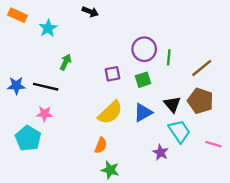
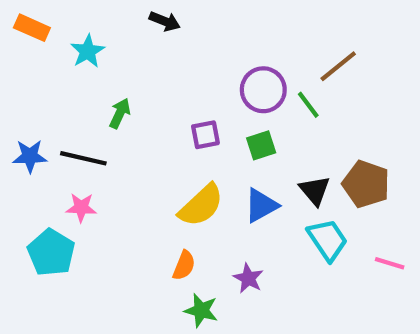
green line: (169, 57) -> (308, 105), turned -42
brown line: (202, 68) -> (338, 66), moved
purple star: (161, 152) -> (248, 278), moved

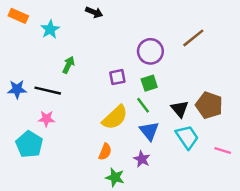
green line: (308, 105) -> (143, 105), moved
blue triangle: (261, 205) -> (149, 131), moved, turned -40

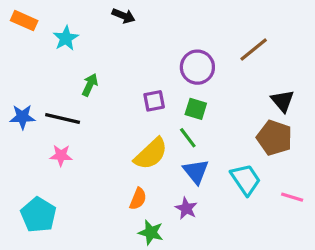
green square: (149, 83) -> (196, 109), turned 35
black triangle: (180, 109) -> (282, 101), moved
cyan pentagon: (29, 144) -> (39, 215), moved

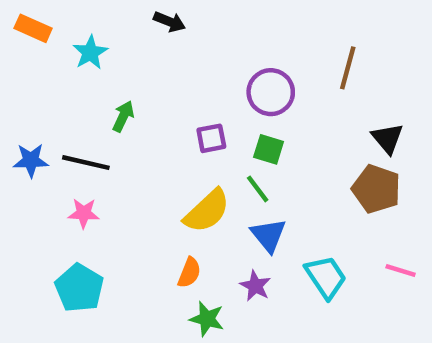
brown line: (254, 49) -> (348, 68), turned -36
cyan trapezoid: (246, 179) -> (326, 277), moved
cyan pentagon: (39, 215) -> (79, 288), moved

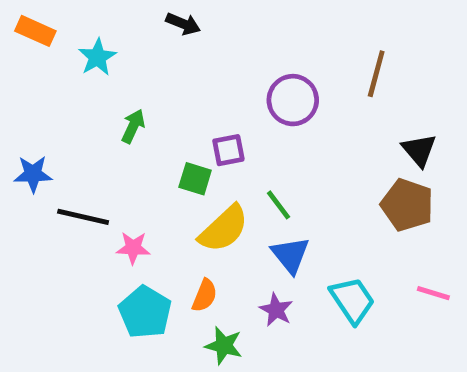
green square: (269, 149) -> (195, 179), moved
black line: (86, 163) -> (83, 217), moved
pink star: (84, 213) -> (133, 248), moved
cyan pentagon: (79, 288) -> (145, 312), moved

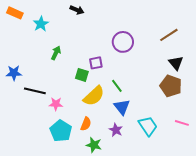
brown line: (376, 74) -> (169, 35), moved, turned 42

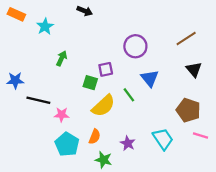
brown pentagon: (171, 86) -> (188, 110), moved
blue triangle: (122, 107) -> (150, 78), moved

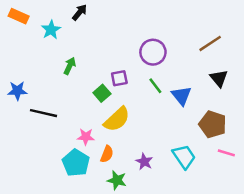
black arrow: (85, 11) -> (80, 12), moved, turned -72
blue triangle: (150, 78) -> (182, 96), moved
green square: (90, 83) -> (102, 93), turned 32
green line: (129, 95) -> (155, 86), moved
pink star: (62, 115) -> (86, 137), moved

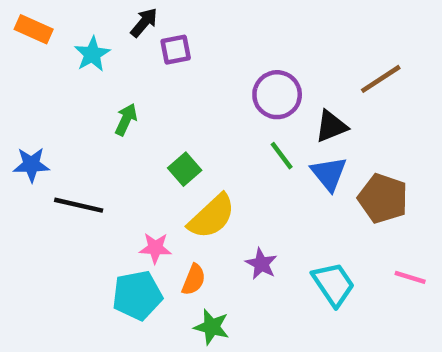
purple square: (119, 78) -> (176, 50), moved
black triangle: (219, 78) -> (331, 126), moved, turned 48
brown pentagon: (213, 124) -> (383, 198), moved
purple star: (144, 162) -> (261, 264), moved
cyan pentagon: (76, 163) -> (137, 295), turned 30

